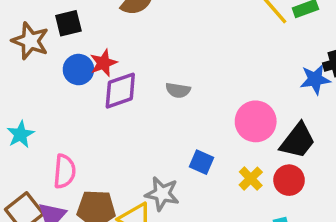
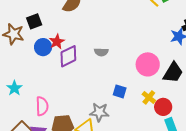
red circle: (289, 180) -> (163, 107), moved

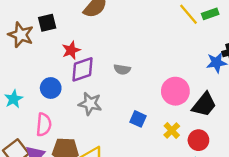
blue circle: (43, 47) -> (51, 88), moved
red circle: (163, 107) -> (198, 140), moved
gray star: (99, 112) -> (90, 104), moved

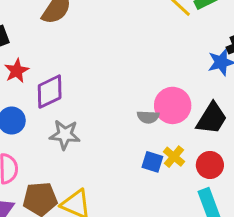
red star: (71, 50) -> (17, 71), moved
gray semicircle: (122, 69) -> (148, 117), moved
blue square: (138, 119) -> (152, 162), moved

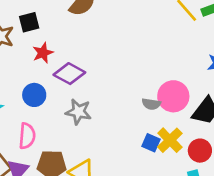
purple diamond: (50, 92) -> (69, 74), turned 48
yellow cross: (174, 157) -> (170, 140), size x1.4

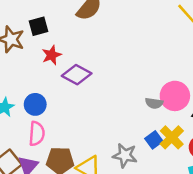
blue circle: (34, 95) -> (35, 104), moved
gray star: (78, 112) -> (125, 155), moved
blue square: (151, 143) -> (154, 140), turned 30

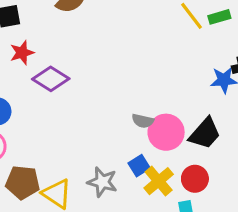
pink circle: (175, 96) -> (166, 132), moved
yellow cross: (172, 137) -> (159, 181), moved

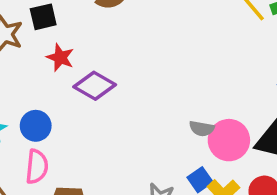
red star: (22, 53) -> (60, 57), turned -30

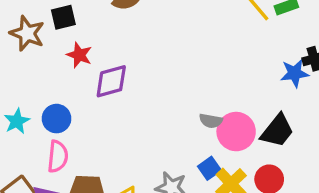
purple diamond: (95, 86) -> (111, 81), turned -45

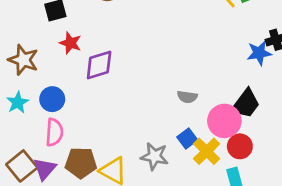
brown star: (27, 33) -> (23, 60), moved
pink circle: (236, 132) -> (224, 121), moved

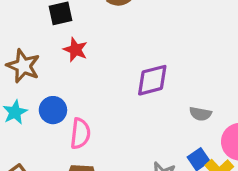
purple diamond: (99, 65) -> (152, 80), moved
pink semicircle: (54, 132) -> (80, 134), moved

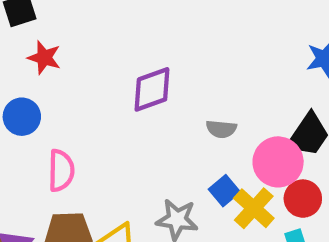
blue circle: (53, 110) -> (22, 117), moved

